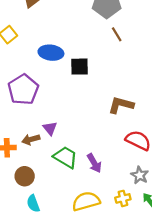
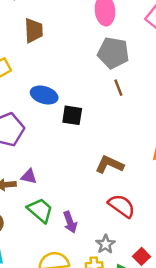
purple triangle: (50, 128) -> (29, 176), turned -48
gray star: (140, 175) -> (105, 244), moved

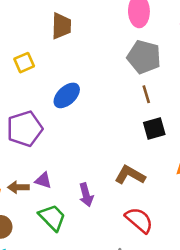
blue ellipse: (44, 95) -> (67, 95), turned -65
black square: (72, 115) -> (154, 129), moved, turned -30
purple arrow: (70, 222) -> (86, 195), moved

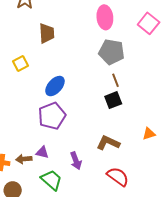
purple pentagon: (25, 129) -> (52, 116), moved
black square: (154, 129) -> (113, 100), moved

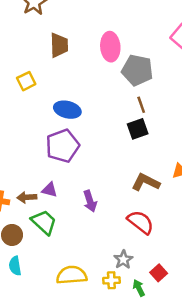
pink ellipse: (105, 17) -> (110, 47), moved
blue ellipse: (55, 86) -> (67, 110), turned 60
brown L-shape: (108, 143) -> (146, 182), moved
green trapezoid: (51, 180) -> (44, 222), moved

